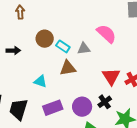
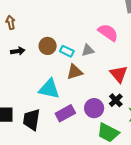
brown arrow: (20, 12) -> (11, 22), moved
black arrow: (13, 51) -> (18, 51), moved
cyan triangle: (40, 81) -> (49, 89), size x1.6

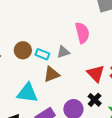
pink semicircle: (108, 32) -> (82, 33), turned 45

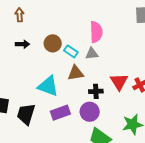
pink semicircle: (82, 33) -> (96, 32), moved
black cross: (95, 100) -> (96, 91), moved, turned 32

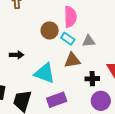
pink semicircle: (96, 32) -> (70, 17), moved
black arrow: (22, 44) -> (17, 55), moved
purple circle: (90, 112) -> (101, 101), moved

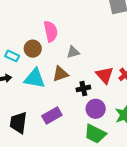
cyan rectangle: (68, 39) -> (12, 56), moved
cyan triangle: (45, 73) -> (35, 79), moved

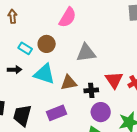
pink semicircle: (51, 31) -> (68, 17), moved, turned 35
gray triangle: (73, 52) -> (86, 53), size x1.5
brown triangle: (60, 74) -> (69, 83), moved

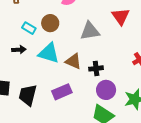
red triangle: (114, 80) -> (121, 17), moved
brown triangle: (69, 83) -> (73, 61), turned 36

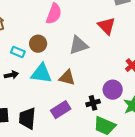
black cross: (96, 68) -> (93, 103), moved
purple circle: (106, 90) -> (113, 90), moved

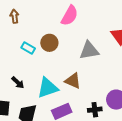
cyan triangle: (41, 73) -> (48, 88), moved, turned -35
black arrow: (11, 75) -> (18, 83), moved, turned 48

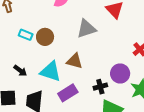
brown circle: (49, 43) -> (45, 37), moved
cyan triangle: (48, 88) -> (51, 72), turned 45

